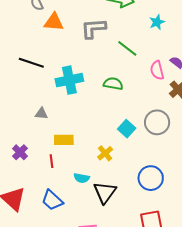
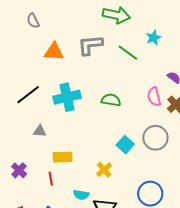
orange triangle: (54, 22) -> (54, 52), moved
green line: (127, 48) -> (128, 53), moved
black line: (31, 63) -> (28, 95), moved, turned -55
pink semicircle: (157, 70) -> (154, 97), moved

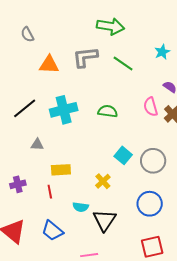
cyan star: (153, 38) -> (162, 52), moved
gray circle: (155, 138) -> (153, 161), moved
purple cross: (19, 170) -> (18, 184), turned 35

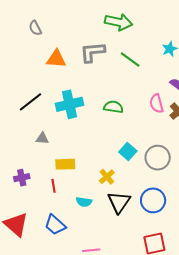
black triangle: (104, 220) -> (119, 202), moved

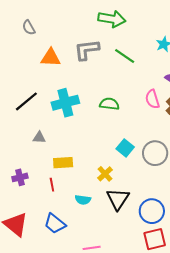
blue circle: (153, 200) -> (152, 211), moved

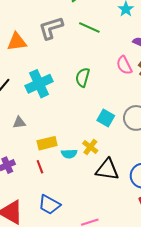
green semicircle: (109, 104) -> (83, 77), turned -72
black triangle: (118, 199) -> (107, 170), turned -45
cyan semicircle: (83, 200) -> (69, 154), moved

